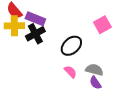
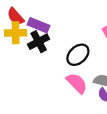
pink semicircle: (70, 72) -> (77, 83), size x1.5

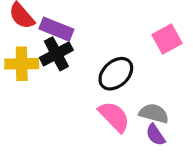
yellow cross: (16, 33) -> (22, 64), moved

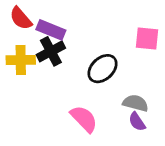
pink square: (167, 39) -> (147, 38), turned 35
pink semicircle: (114, 117) -> (84, 119), moved

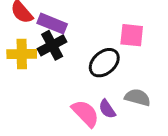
pink square: (147, 38) -> (132, 35), moved
purple semicircle: (137, 122) -> (107, 109), moved

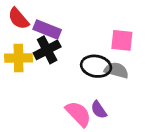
black ellipse: (104, 63) -> (96, 66), turned 52
gray semicircle: (138, 97) -> (116, 70), moved

